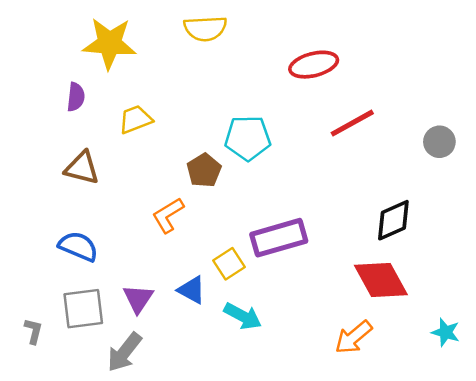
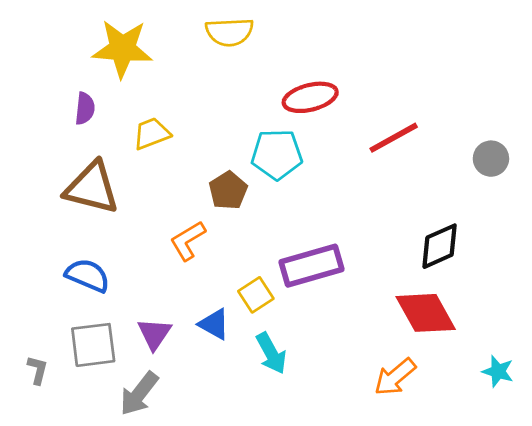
red ellipse: (314, 65) -> (310, 97), moved
brown triangle: (82, 168) -> (92, 188), size x1.4
cyan arrow: (243, 316) -> (271, 353), turned 33

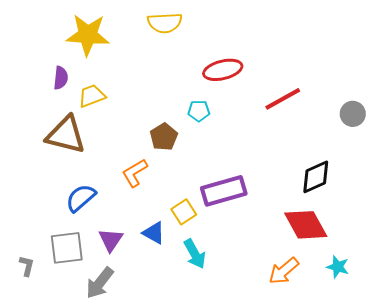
yellow trapezoid: (152, 134) -> (92, 96), moved
cyan pentagon: (277, 154) -> (199, 111), size x0.6
blue semicircle: (88, 275) -> (81, 198), moved, turned -64
cyan star: (498, 371) -> (338, 267), moved

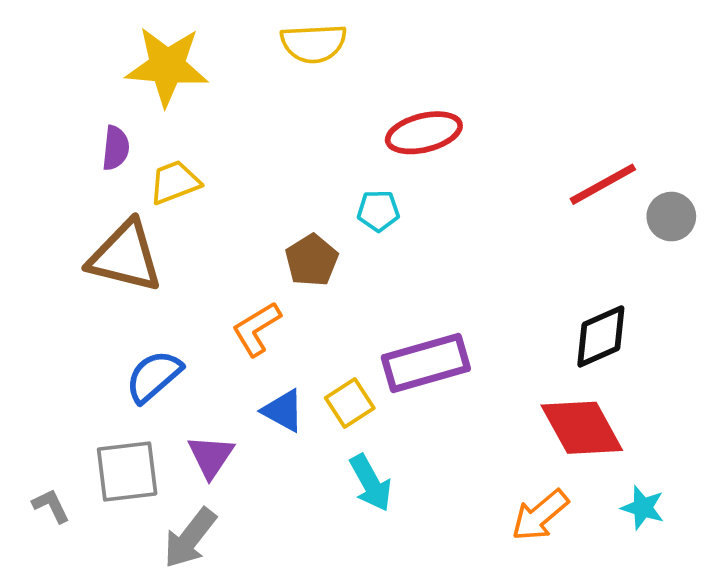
red line: (283, 99) -> (603, 184), moved
blue triangle: (154, 233) -> (283, 411), moved
gray L-shape: (27, 266) -> (51, 506), turned -40

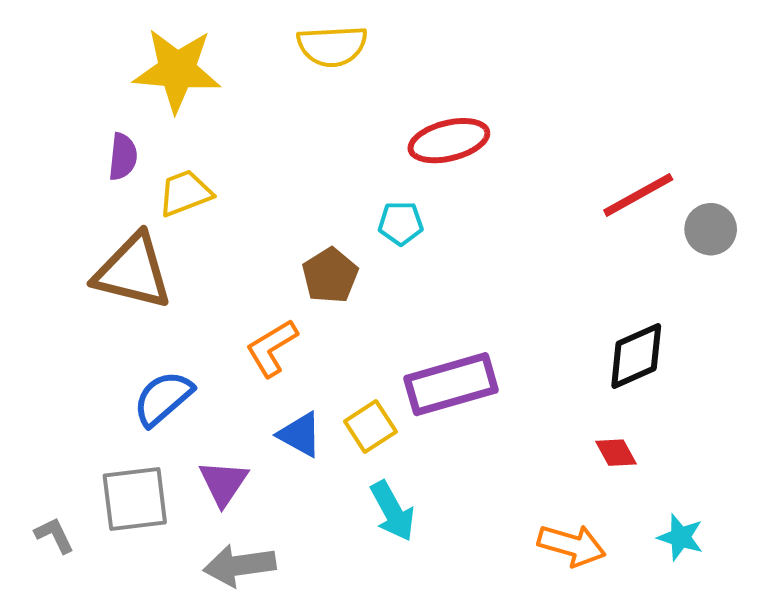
red diamond: (582, 428) -> (616, 453), size x0.5
orange arrow: (540, 515) -> (572, 545), turned -124
gray arrow: (190, 538) -> (240, 565), moved, turned 44

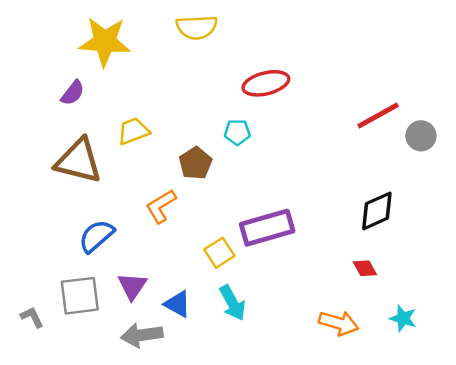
purple semicircle: (123, 157) -> (73, 93), turned 32
yellow trapezoid: (185, 193) -> (133, 131), moved
blue triangle: (300, 435) -> (178, 304), moved

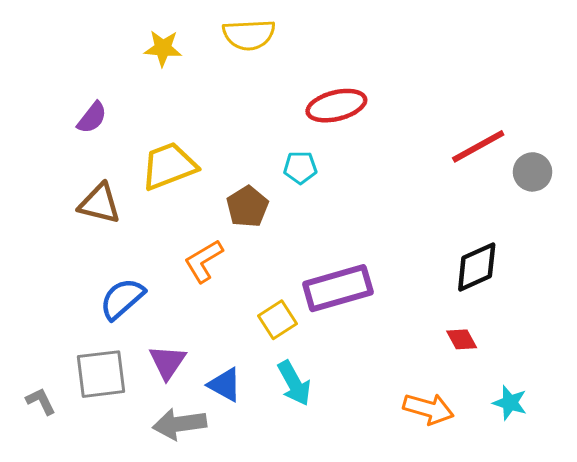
yellow star: (105, 42) -> (163, 48), moved, size x0.6
yellow trapezoid: (133, 131) -> (169, 166), size x1.4
brown triangle: (79, 161) -> (100, 204), size x0.7

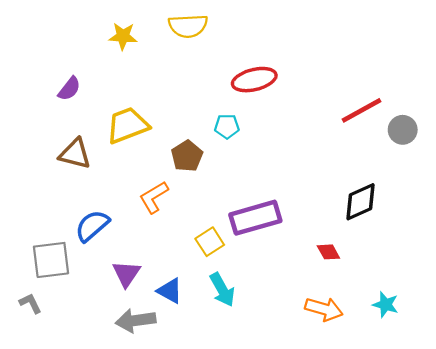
red diamond: (462, 339) -> (328, 252), moved
gray square: (101, 374) -> (51, 260), moved

